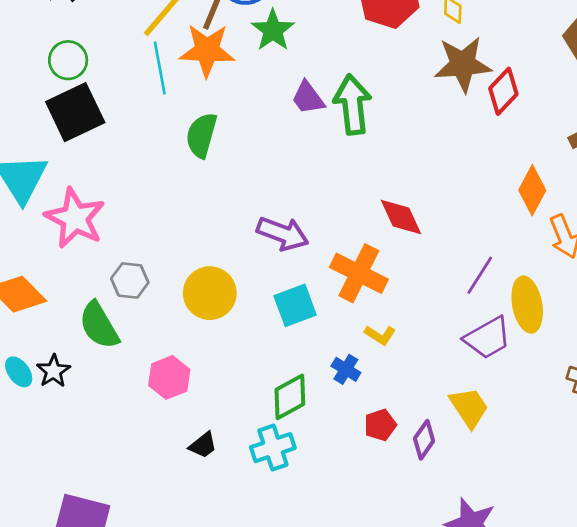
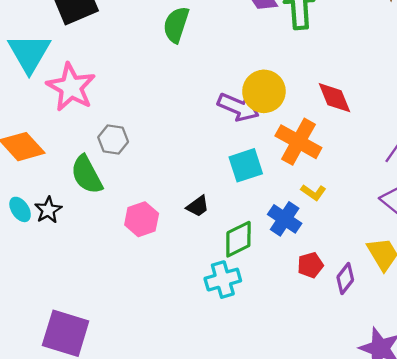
yellow circle: (210, 293) -> (264, 91), moved
blue cross: (346, 369) -> (285, 219), size x1.4
black trapezoid: (203, 445) -> (198, 206), moved

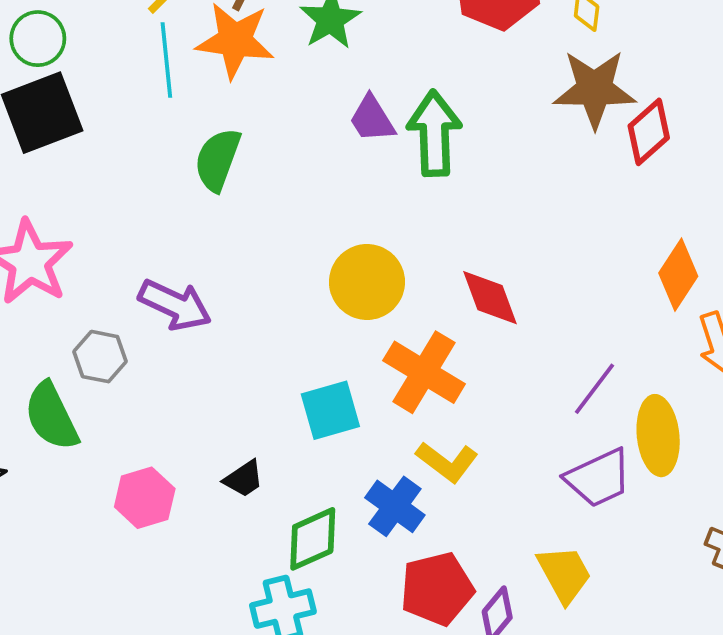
purple arrow: (238, 107) -> (175, 305), moved
yellow L-shape: (313, 192) -> (447, 462), size x1.4
red pentagon: (310, 265) -> (437, 589), size x1.6

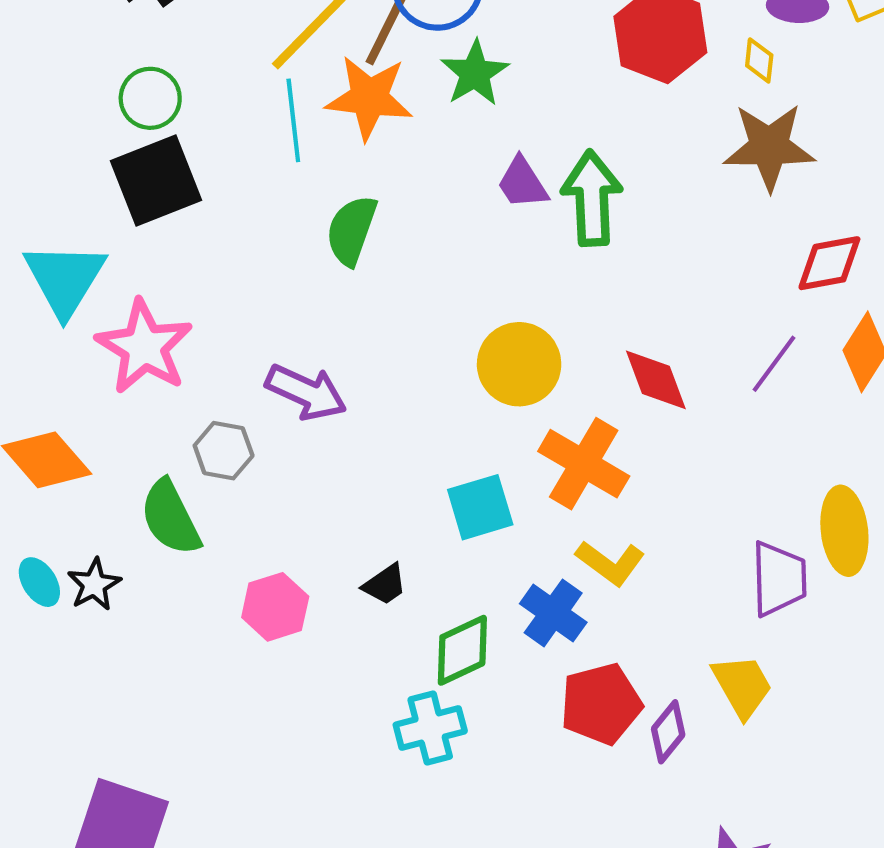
red diamond: (649, 132) -> (829, 263), moved, turned 32
purple line: (594, 389) -> (774, 364), moved
purple trapezoid: (598, 478) -> (779, 579), turned -66

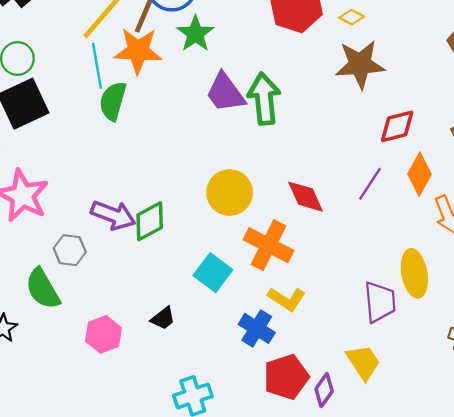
yellow diamond: (759, 60) -> (352, 17), turned -65
purple trapezoid: (522, 183) -> (225, 93), size x1.4
green semicircle: (351, 230) -> (113, 101), moved
cyan square: (480, 507) -> (213, 273), turned -33
green diamond: (462, 650) -> (150, 221), moved

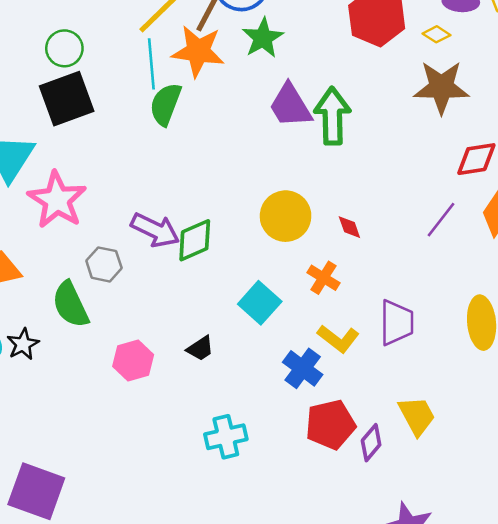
red diamond: (305, 197) -> (349, 227), moved, size x0.6
orange cross: (269, 245) -> (323, 278), size x0.6
purple trapezoid: (380, 302) -> (397, 322), moved

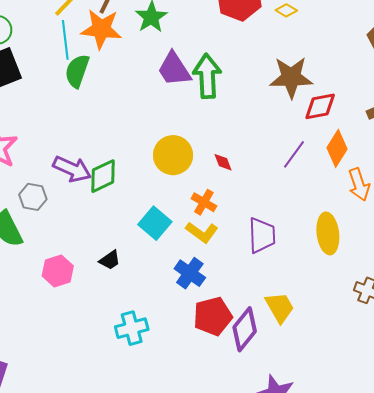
brown star: (441, 87) -> (291, 77), moved
yellow L-shape: (338, 339) -> (202, 232), moved
purple diamond: (371, 443) -> (245, 329), size x1.5

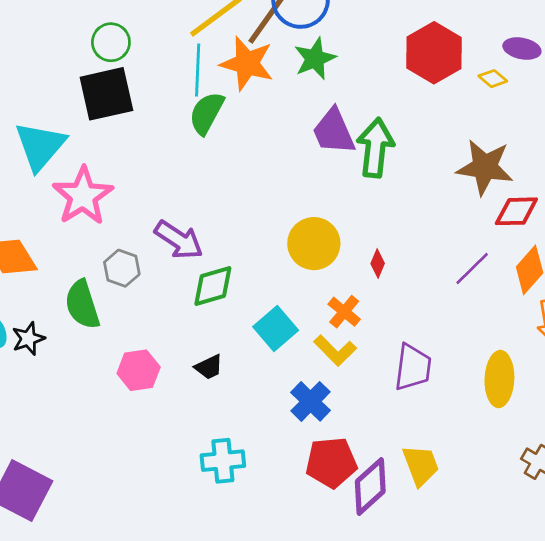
red diamond: (223, 162) -> (378, 264), turned 35
green diamond: (103, 176) -> (213, 286), moved

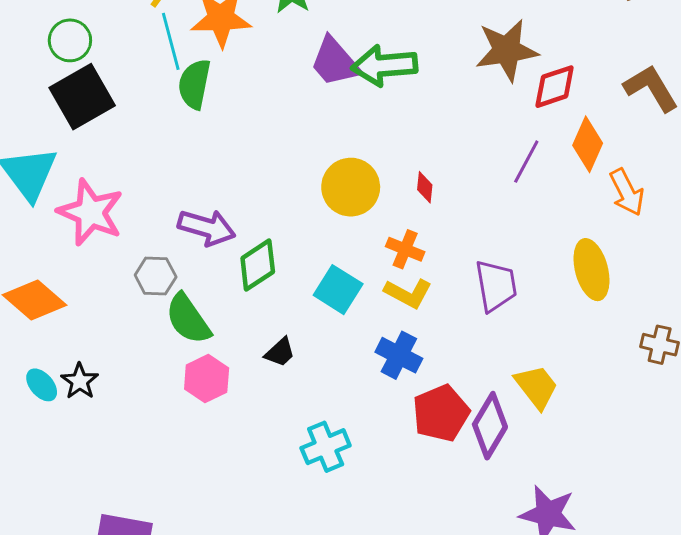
green arrow: (375, 148) -> (384, 65), turned -84
green semicircle: (82, 305) -> (188, 319), moved

